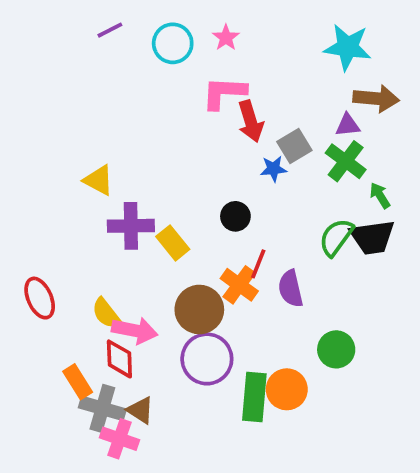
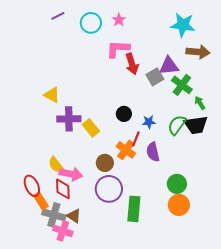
purple triangle: (348, 125) -> (169, 66), moved, size x1.5
blue star: (273, 169) -> (149, 122), moved
red ellipse: (40, 298) -> (32, 186), moved
brown circle: (199, 309) -> (105, 163), size x0.7
orange circle: (287, 389) -> (179, 205), moved

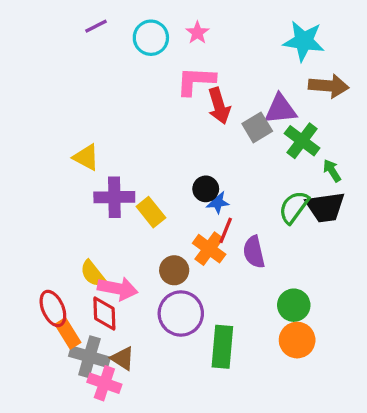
blue star: (149, 122) -> (217, 202), moved

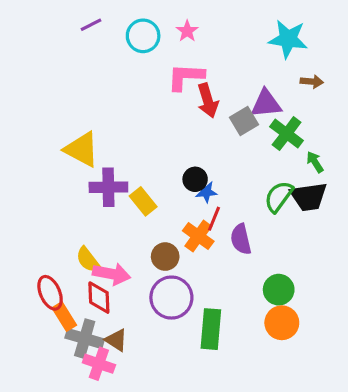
brown arrow: (329, 86) -> (312, 82), size x0.6
yellow triangle: (86, 157) -> (82, 149), size x1.4

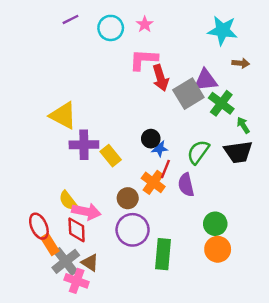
gray square: (244, 121) -> (188, 94), size x1.4
green semicircle: (279, 197) -> (198, 152), moved
gray cross: (85, 339) -> (66, 261), turned 36

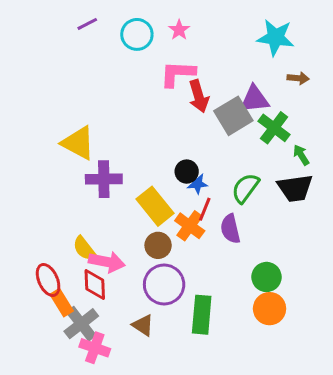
yellow rectangle: (111, 156) -> (155, 206), moved, size x1.4
brown triangle: (90, 263) -> (143, 325), moved

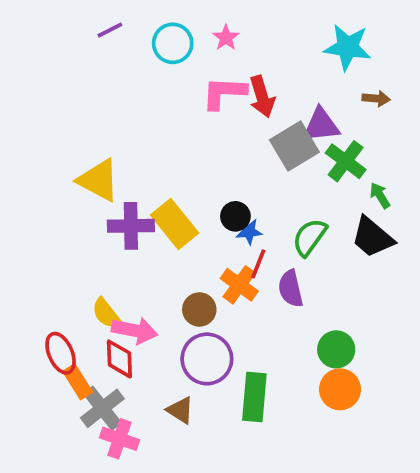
red arrow: (199, 96) -> (262, 97), moved
black trapezoid: (295, 188) -> (372, 237), turned 48
yellow rectangle: (155, 206) -> (175, 224), moved

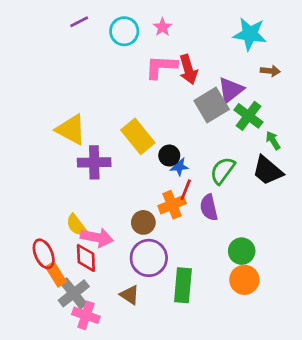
purple triangle: (321, 125) -> (231, 90), turned -32
yellow rectangle: (175, 224) -> (138, 136), moved
orange cross: (239, 285) -> (172, 205), turned 32

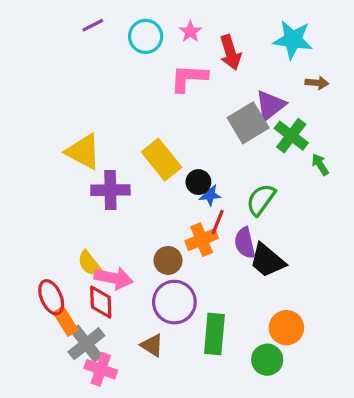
red arrow: (188, 69) -> (230, 52), moved
black trapezoid: (268, 171) -> (267, 260), moved
green circle: (242, 251) -> (267, 360), moved

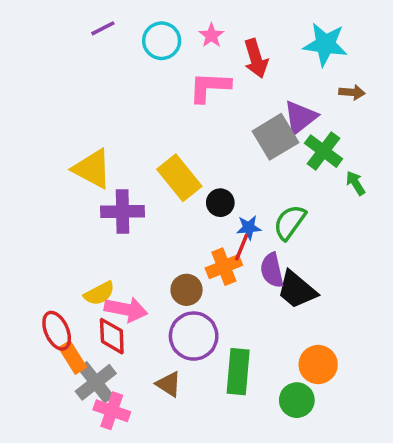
blue star: (210, 195) -> (249, 228), moved
yellow semicircle: (90, 264) -> (99, 293), turned -80

